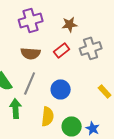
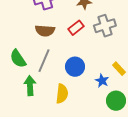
green circle: (72, 126) -> (116, 101), moved
blue star: (93, 128) -> (102, 81), moved

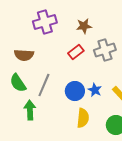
brown semicircle: (45, 31) -> (24, 55), moved
blue star: (102, 81) -> (95, 90), moved
yellow semicircle: (62, 94) -> (83, 118), moved

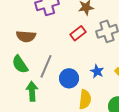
blue circle: (75, 91) -> (69, 78), moved

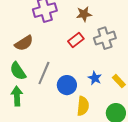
brown semicircle: (26, 36) -> (24, 43), turned -36
green arrow: (32, 91) -> (17, 96), moved

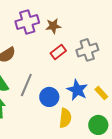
brown star: (84, 14) -> (53, 26), moved
blue star: (95, 78) -> (77, 90), size x1.5

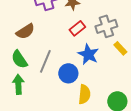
blue star: (77, 90) -> (88, 54), moved
yellow rectangle: (101, 93) -> (120, 48), moved

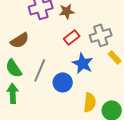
yellow semicircle: (84, 94) -> (90, 102), moved

